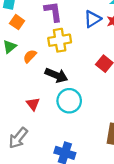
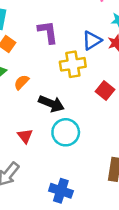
yellow cross: (60, 40) -> (73, 64), moved

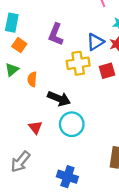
purple L-shape: (48, 32) -> (56, 34), turned -150
orange semicircle: (22, 82) -> (32, 79), turned -40
red square: (105, 91) -> (107, 71), moved, turned 35

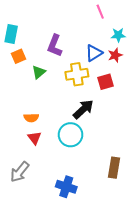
orange square: (19, 45) -> (19, 56), turned 32
green triangle: (12, 70) -> (39, 72), moved
orange semicircle: (32, 79) -> (31, 118), moved, turned -96
black arrow: (59, 99) -> (83, 109), moved, turned -65

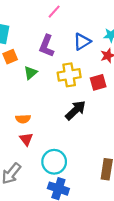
pink line: (100, 12) -> (54, 12), moved, turned 64
blue triangle: (94, 53) -> (82, 42), moved
cyan circle: (71, 135) -> (54, 162), moved

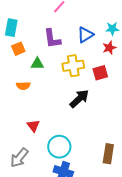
purple L-shape: (47, 46) -> (52, 39), turned -30
green triangle: (31, 73) -> (37, 64), turned 40
orange semicircle: (23, 119) -> (23, 86), moved

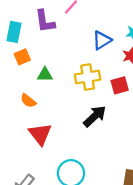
purple L-shape: (52, 39) -> (45, 21), moved
orange semicircle: (23, 86) -> (28, 101), turned 40
red triangle: (33, 126) -> (40, 134), moved, size x1.5

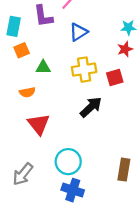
blue triangle: (102, 40) -> (78, 32), moved
orange semicircle: (28, 101) -> (27, 92), turned -49

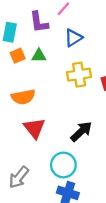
green triangle: (43, 67) -> (39, 56), moved
orange semicircle: (27, 92) -> (23, 97), size x1.5
black arrow: (91, 107) -> (81, 132), moved

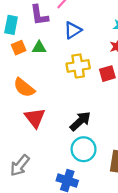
orange semicircle: (23, 97) -> (24, 88), turned 50
cyan circle: (63, 165) -> (84, 149), moved

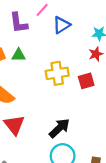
blue triangle: (73, 30) -> (61, 25), moved

